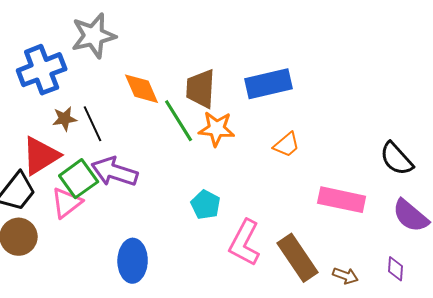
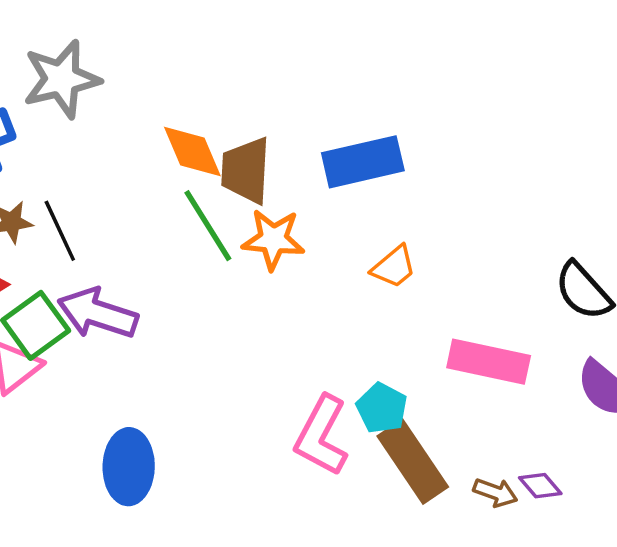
orange diamond: (142, 89) -> (192, 152), moved
cyan pentagon: (206, 205) -> (382, 408), moved
purple diamond: (396, 269) -> (540, 486), moved, turned -45

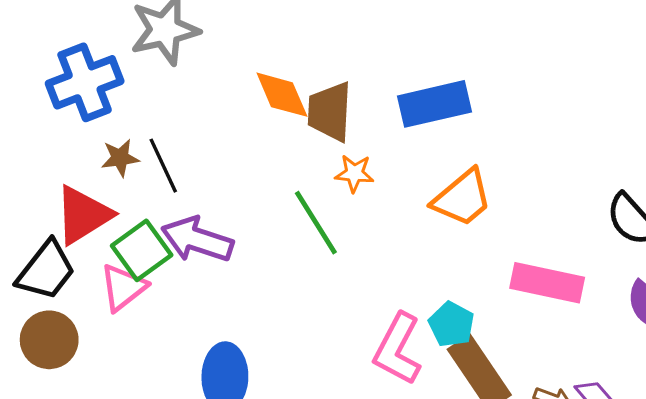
green line: (208, 226) -> (316, 223), moved
orange star: (273, 239) -> (354, 173), size x0.7
orange trapezoid: (394, 267) -> (462, 198), size x1.5

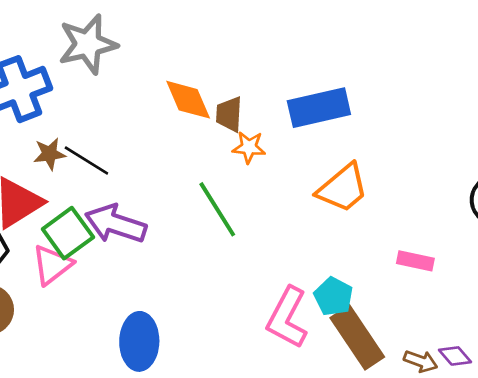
brown trapezoid: (330, 112) -> (229, 114), size x0.7
black line: (163, 166) -> (86, 160), turned -33
orange star: (354, 173) -> (249, 147), moved
pink rectangle: (547, 283) -> (415, 261), size x0.6

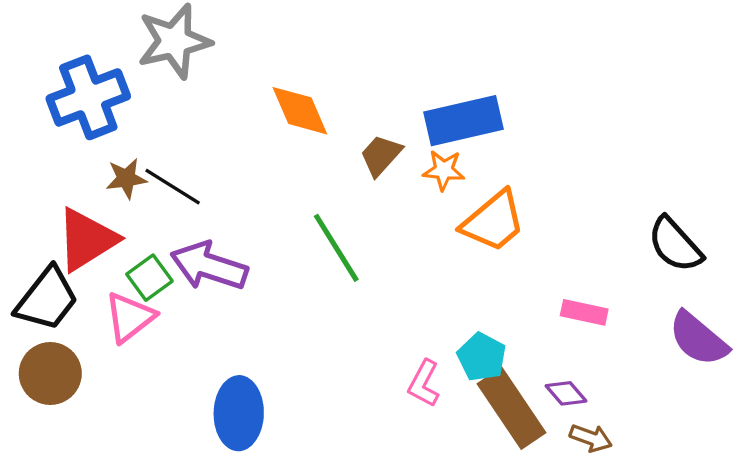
brown trapezoid: (229, 114) -> (381, 155), moved, turned 39
orange star: (249, 147) -> (444, 170), moved
green square: (68, 233) -> (149, 278), size x0.7
pink L-shape: (287, 318) -> (424, 383), size x0.6
purple diamond: (455, 356) -> (566, 393), moved

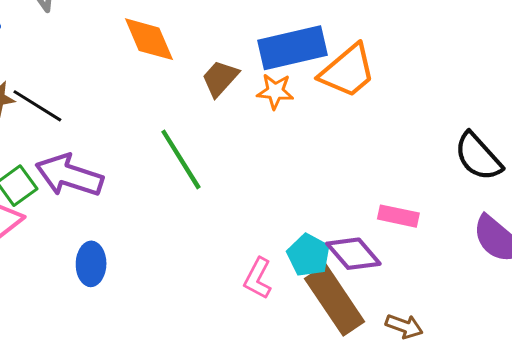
orange trapezoid: (493, 221) -> (348, 71), moved
purple diamond: (566, 393) -> (353, 254), moved, size x1.5
blue ellipse: (239, 413) -> (91, 264), moved, size x0.7

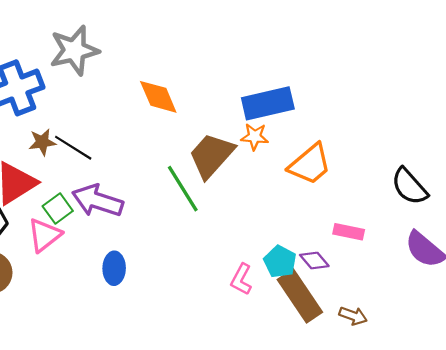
orange trapezoid: (348, 71) -> (310, 164), moved
brown trapezoid: (220, 78) -> (211, 155), moved, size x1.6
purple diamond: (353, 254) -> (314, 261), size x0.7

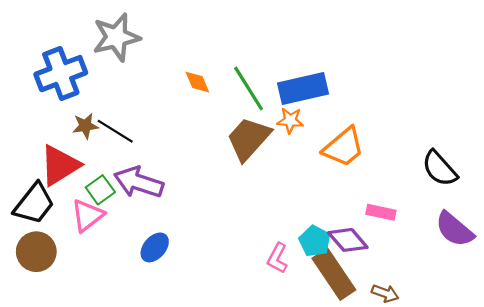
orange diamond: (158, 97) -> (197, 82), size x0.7
green line: (183, 189) -> (249, 88), moved
purple diamond: (314, 261) -> (348, 240), size x1.4
blue ellipse: (114, 268) -> (155, 247), turned 40

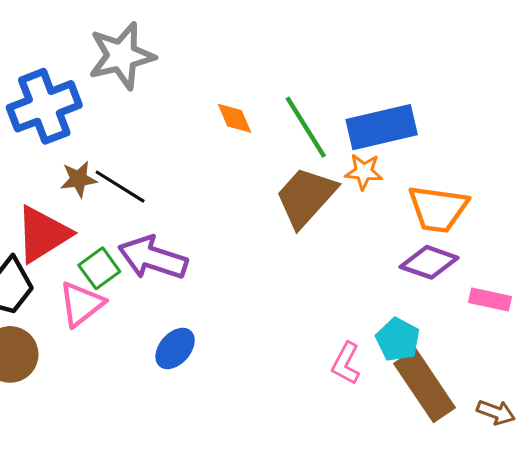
orange trapezoid: (344, 147) -> (438, 209), turned 48
purple diamond: (348, 240) -> (429, 262), moved, turned -30

